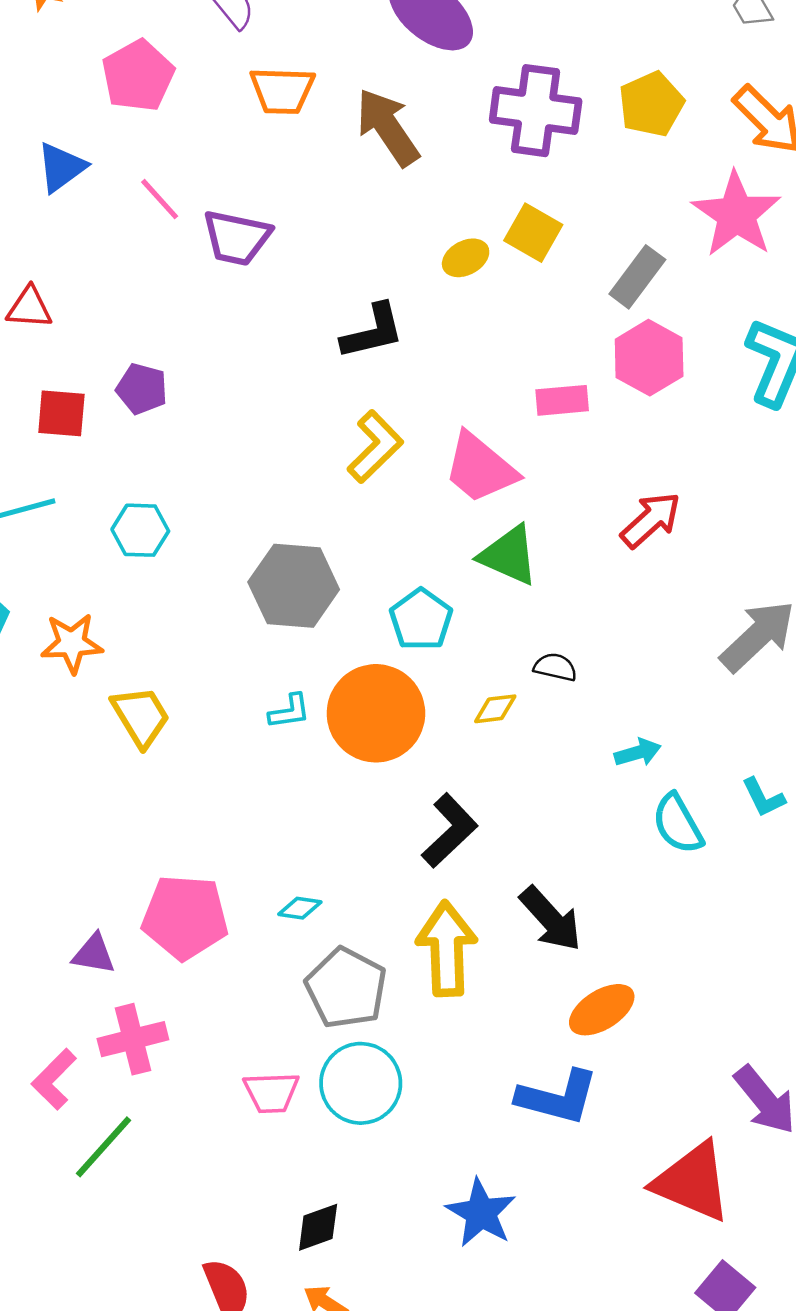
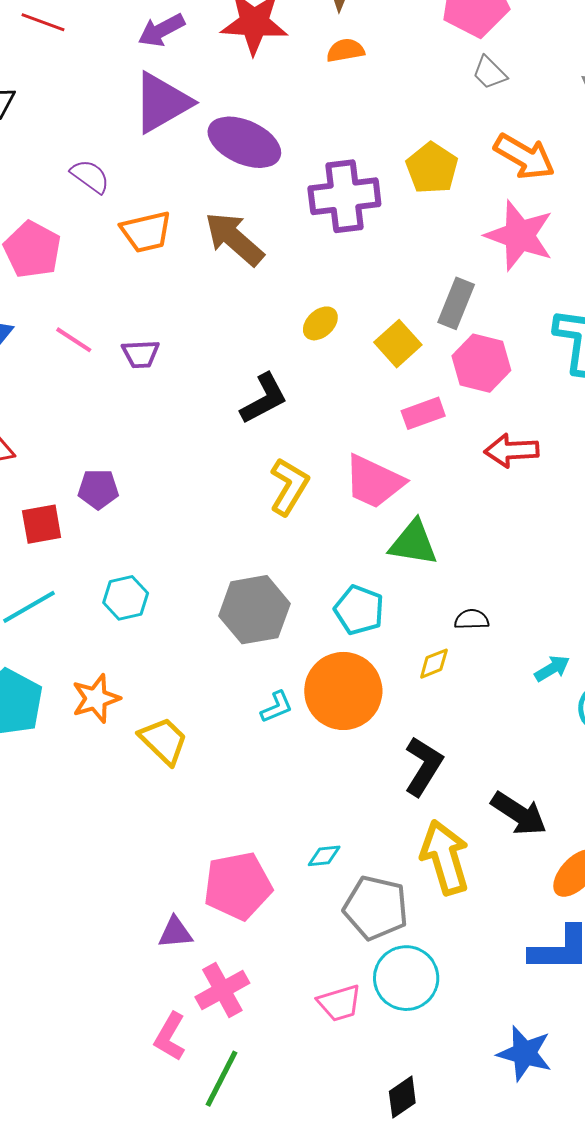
yellow square: (533, 233) -> (398, 344), moved, turned 33
purple trapezoid: (237, 238) -> (141, 354), size x0.7
red arrow: (651, 520) -> (511, 450), moved, turned -126

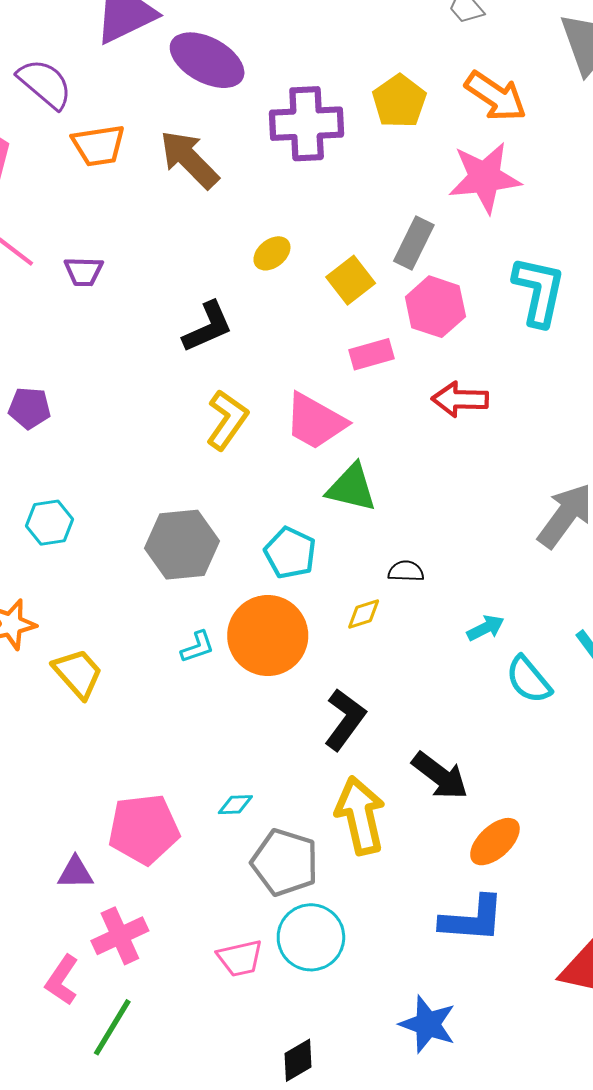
purple semicircle: (90, 176) -> (45, 84), size x1.4
pink star: (519, 235) -> (485, 178), turned -30

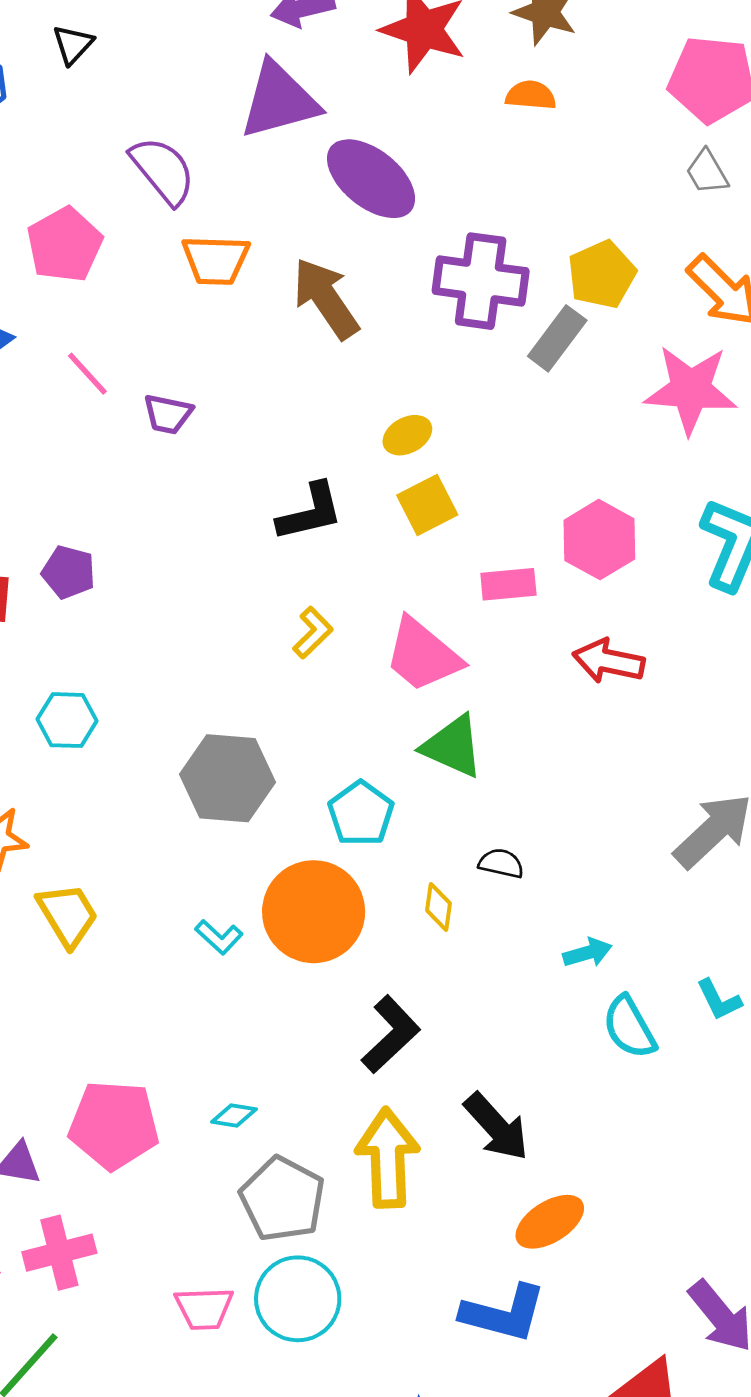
gray rectangle: (414, 243) -> (557, 338), moved
yellow square: (351, 280) -> (427, 505), moved
yellow L-shape: (227, 420) -> (313, 633), size x0.7
yellow diamond: (364, 614) -> (438, 907), turned -75
cyan L-shape: (197, 647) -> (219, 937), moved, turned 51

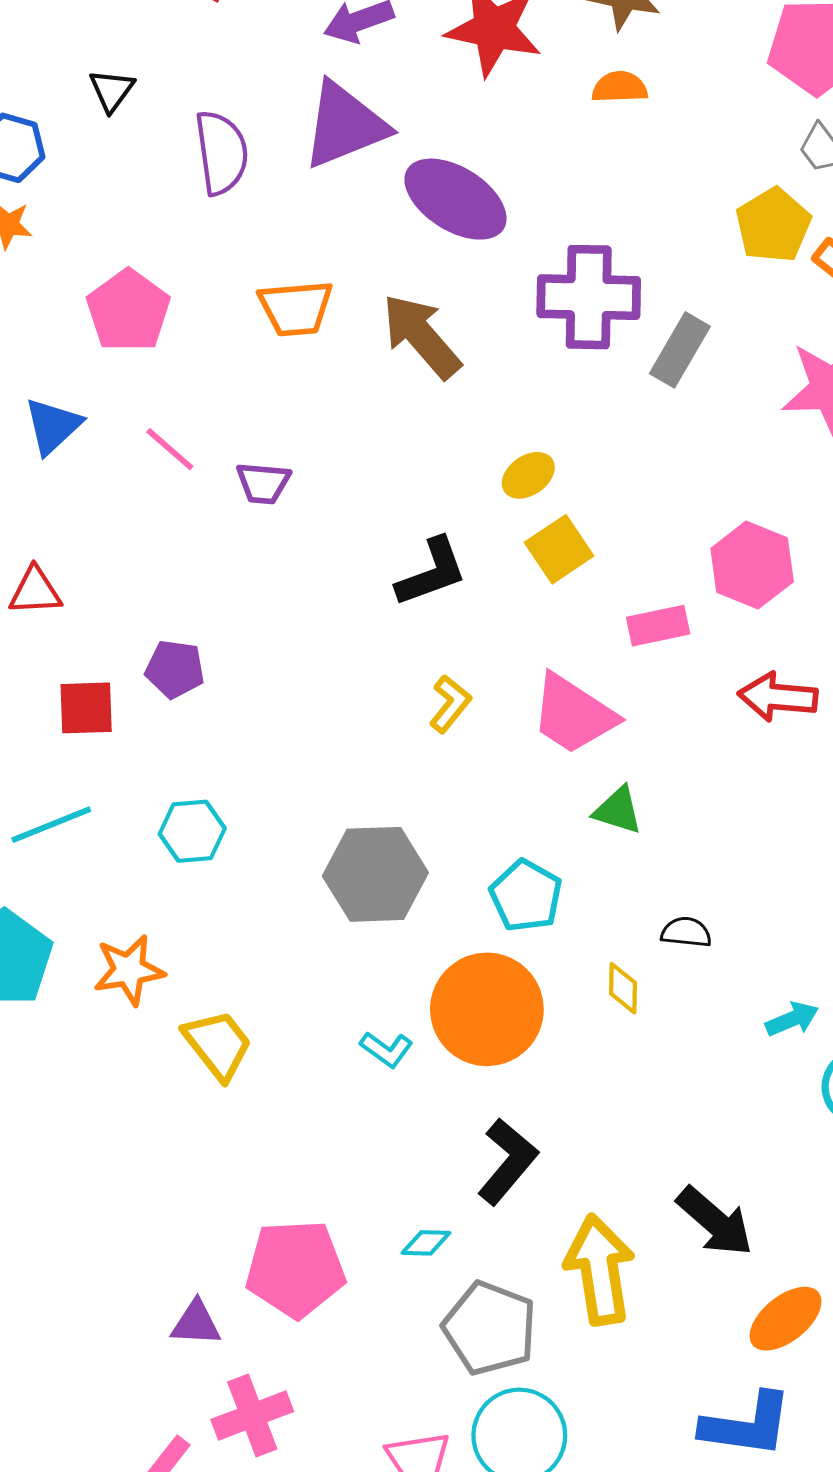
purple semicircle: (163, 170) -> (221, 153), moved, turned 38
yellow pentagon: (602, 274) -> (773, 225), moved
green triangle: (453, 746) -> (618, 810), size x0.7
black L-shape: (391, 1034) -> (508, 1161), moved

